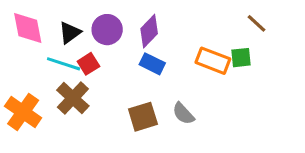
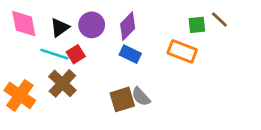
green square: (241, 58) -> (197, 25), moved
gray semicircle: (183, 114) -> (141, 97), moved

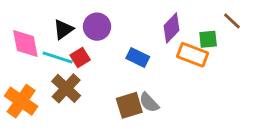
pink diamond: (24, 24) -> (25, 43), moved
green square: (197, 25) -> (208, 39), moved
purple diamond: (128, 26) -> (171, 28), moved

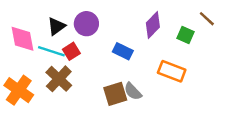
green square: (208, 39) -> (185, 35), turned 30
orange rectangle: (193, 55) -> (172, 71), moved

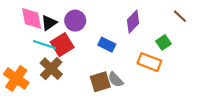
green square: (185, 35) -> (164, 42), moved, turned 32
pink diamond: (22, 39) -> (32, 18), moved
red square: (71, 51) -> (62, 45), size x1.5

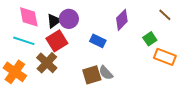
black triangle: (49, 23) -> (54, 21), moved
cyan line: (45, 45) -> (24, 41), moved
orange rectangle: (149, 62) -> (165, 57), moved

